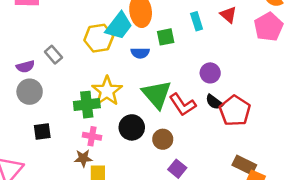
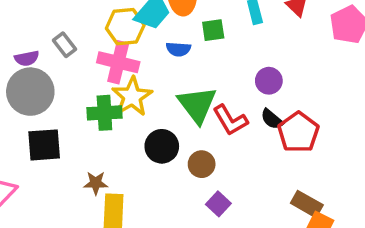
gray circle: (30, 92) -> (30, 92), size x1.4
black square: (42, 132) -> (44, 145), size x1.5
pink cross: (92, 136) -> (118, 62), moved, size x1.6

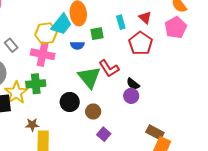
purple circle: (269, 81) -> (131, 96), moved
yellow star: (132, 97) -> (16, 93), moved
red L-shape: (230, 120) -> (109, 68), moved
red pentagon: (298, 132) -> (141, 43), moved

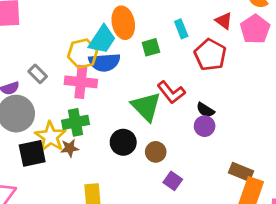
red triangle: (145, 18) -> (224, 21), moved
blue semicircle: (77, 45) -> (104, 62), moved, size x1.6
brown star: (32, 125) -> (70, 148), moved

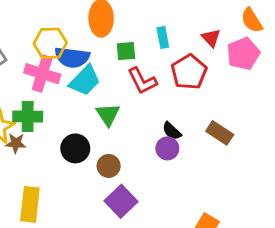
cyan trapezoid: (102, 40) -> (85, 81), moved
red L-shape: (171, 92) -> (142, 81), moved
green triangle: (146, 107) -> (108, 115), size x0.7
brown rectangle: (241, 172) -> (220, 133), moved
purple square: (173, 181) -> (121, 201), size x1.5

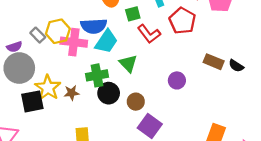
yellow hexagon: (50, 43) -> (58, 31), moved
green cross: (28, 116) -> (97, 75), moved
black semicircle: (172, 131) -> (236, 66), moved
brown star: (16, 143) -> (72, 93), moved

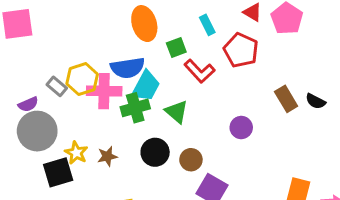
brown rectangle: (214, 62) -> (286, 99), turned 42
green cross: (97, 75) -> (135, 108), moved
yellow star: (48, 88) -> (76, 153), size x0.7

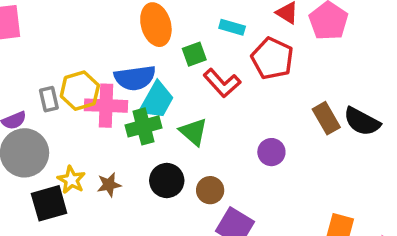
cyan rectangle: (207, 25) -> (232, 27), turned -48
gray rectangle: (57, 86) -> (49, 99), turned 36
black semicircle: (316, 101) -> (362, 122), size x1.5

